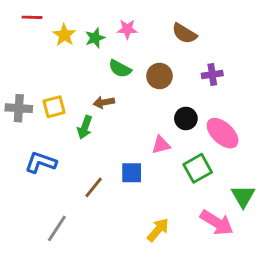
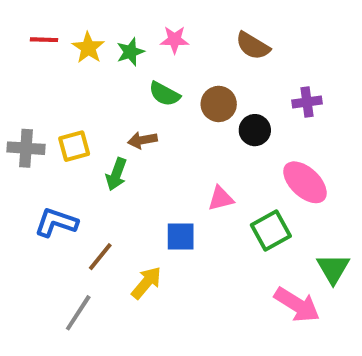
red line: (32, 17) -> (44, 40), moved
purple cross: (212, 75) -> (307, 102), moved
black circle: (186, 118) -> (255, 130), moved
brown line: (94, 187) -> (100, 257), moved
yellow arrow: (158, 230) -> (146, 283), moved

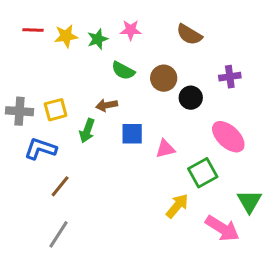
yellow star: (88, 48) -> (66, 36), turned 30
blue L-shape: (56, 222) -> (41, 149), moved
blue square: (181, 237) -> (132, 134), moved
brown line: (100, 257) -> (60, 186), moved
yellow arrow: (146, 283) -> (177, 206), moved

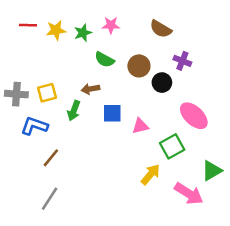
purple cross: (230, 77) -> (182, 61), moved, turned 30
green triangle: (249, 201) -> (212, 171), turned 30

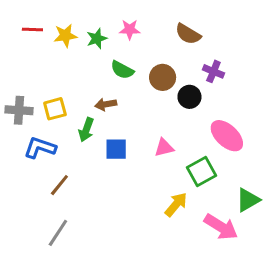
blue square: (112, 113) -> (116, 149), moved

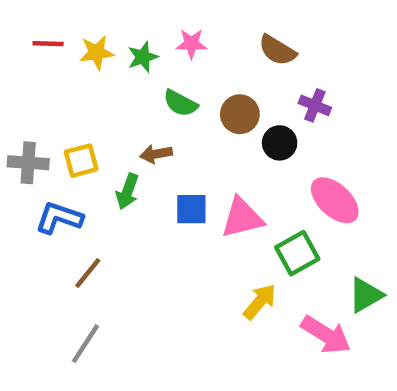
pink triangle: (164, 148) -> (242, 218), size x1.5
blue square: (116, 149) -> (191, 209), moved

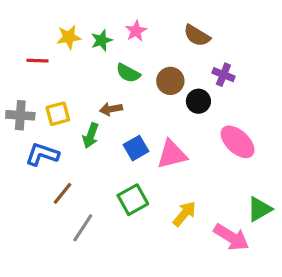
red line: (48, 44) -> (38, 61), moved
pink star: (191, 44) -> (136, 31), turned -30
blue square: (191, 209) -> (136, 148), turned -30
green square: (297, 253) -> (133, 200), moved
gray line: (86, 344) -> (83, 228), moved

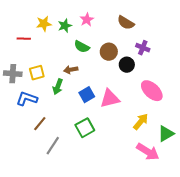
yellow arrow: (184, 214) -> (141, 122), moved

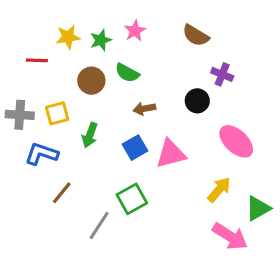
brown circle: (109, 52) -> (91, 81), moved
brown arrow: (71, 70) -> (144, 109), moved
gray line: (53, 146) -> (99, 225), moved

